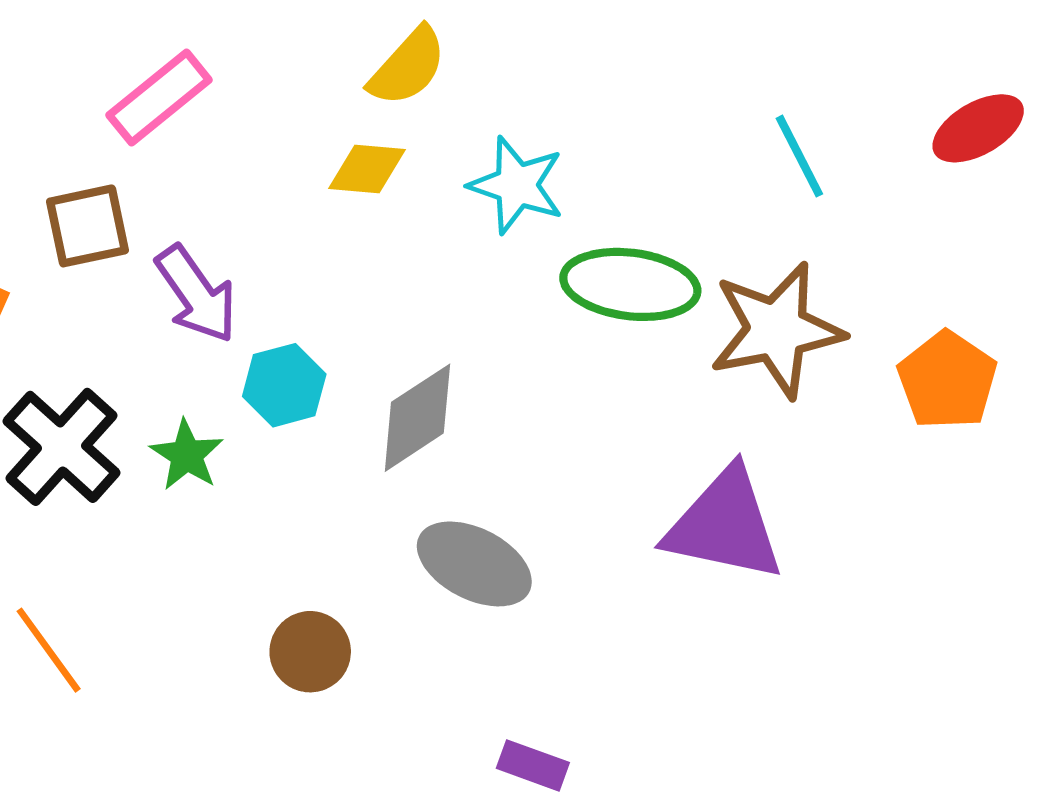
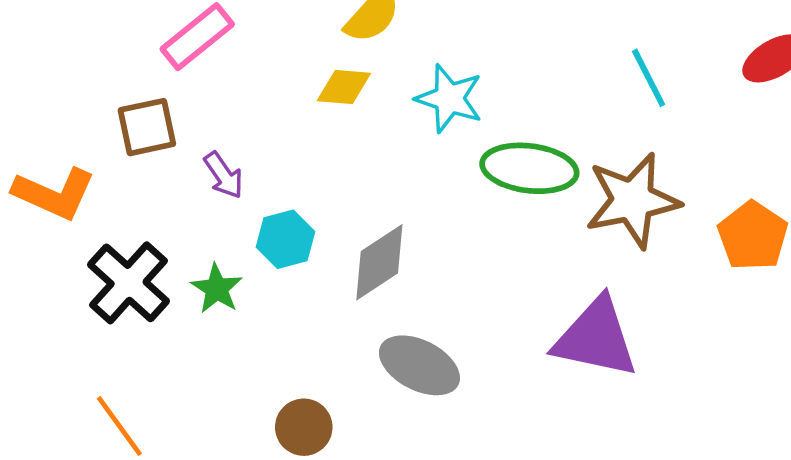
purple arrow: (196, 294) -> (224, 175), size x0.7

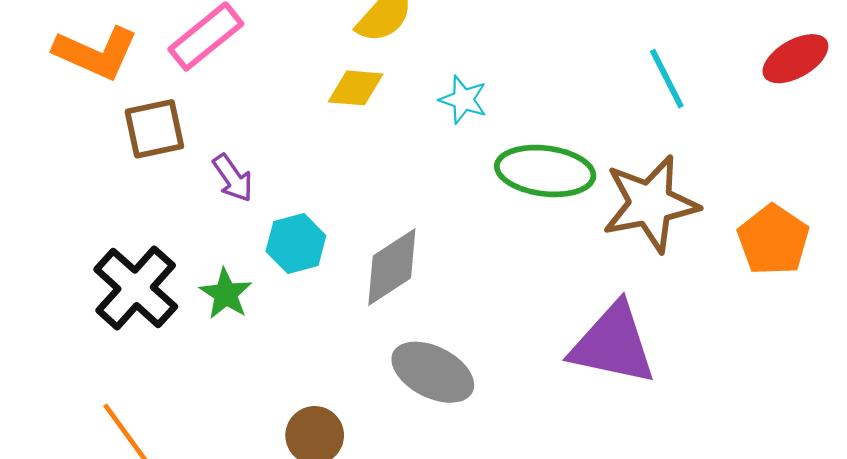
cyan star: (449, 98) -> (463, 100), size x0.7
orange L-shape: (54, 194) -> (96, 53), moved

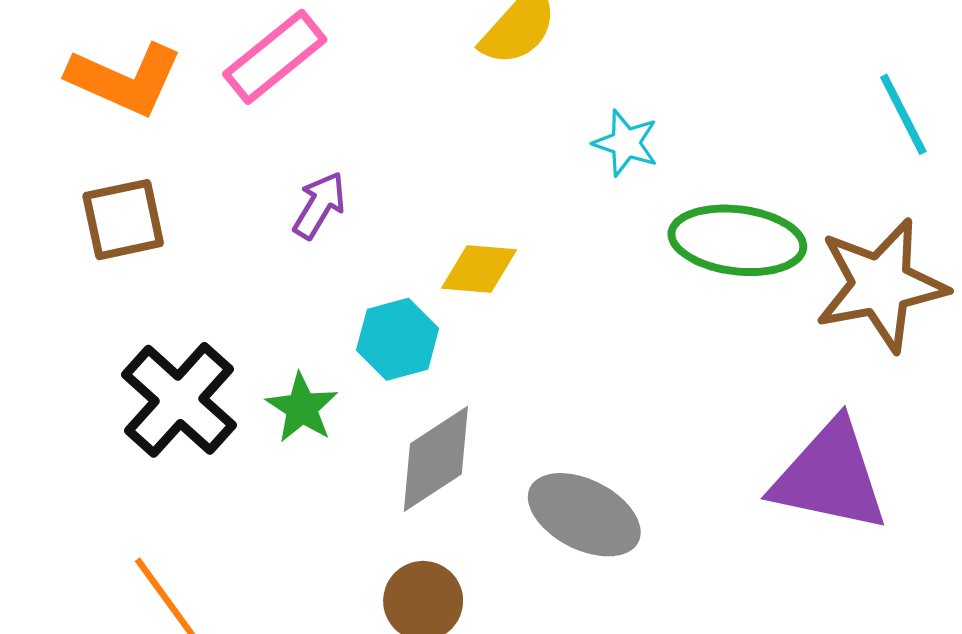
yellow diamond: (356, 88) -> (479, 269), moved
brown square: (154, 129) -> (123, 220), moved
purple arrow: (233, 178) -> (319, 205), moved, turned -114
gray diamond: (392, 267) -> (436, 459), moved

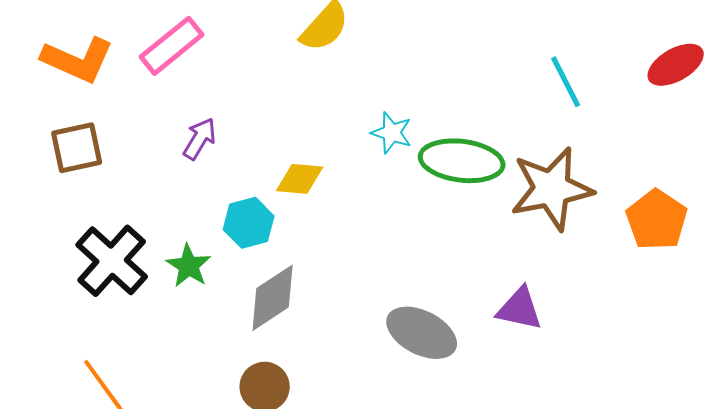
cyan star: (626, 143) -> (392, 133), moved
purple triangle: (830, 476) -> (520, 309), size x0.6
gray ellipse: (584, 515) -> (422, 333), moved

